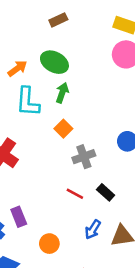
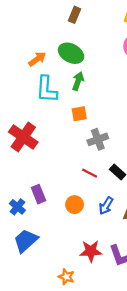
brown rectangle: (58, 20) -> (75, 15), turned -42
orange square: (63, 129) -> (79, 114), turned 35
orange circle: (49, 244) -> (75, 205), moved

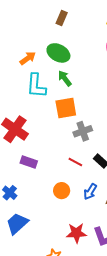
green arrow: (78, 81) -> (65, 78), turned -56
orange square: (79, 114) -> (66, 108), size x1.5
purple rectangle: (38, 194) -> (29, 162), moved, turned -49

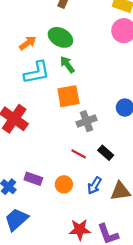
cyan L-shape: (36, 86) -> (37, 72), turned -105
purple rectangle: (29, 162) -> (33, 179), moved

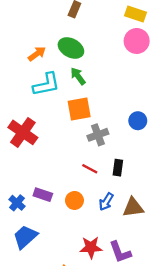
black rectangle: (106, 153) -> (118, 168), turned 56

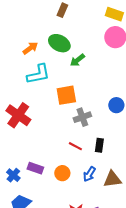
green arrow: (78, 76) -> (77, 60), moved, turned -91

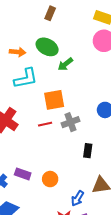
orange arrow: (30, 48) -> (18, 52), turned 42
red line: (75, 146) -> (45, 124), moved, turned -40
blue arrow: (89, 174) -> (78, 198), moved

